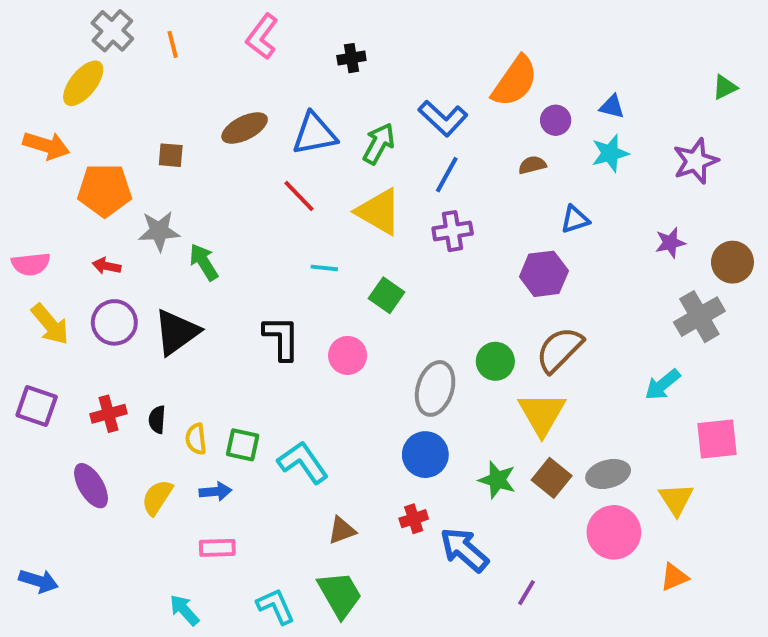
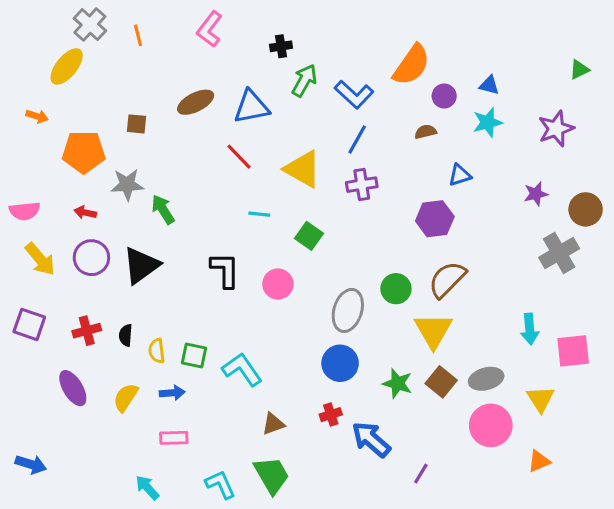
green arrow: (379, 144) -> (304, 80), moved
orange arrow: (46, 145) -> (37, 116), size x0.6
cyan arrow: (663, 385) -> (530, 329), moved, turned -56

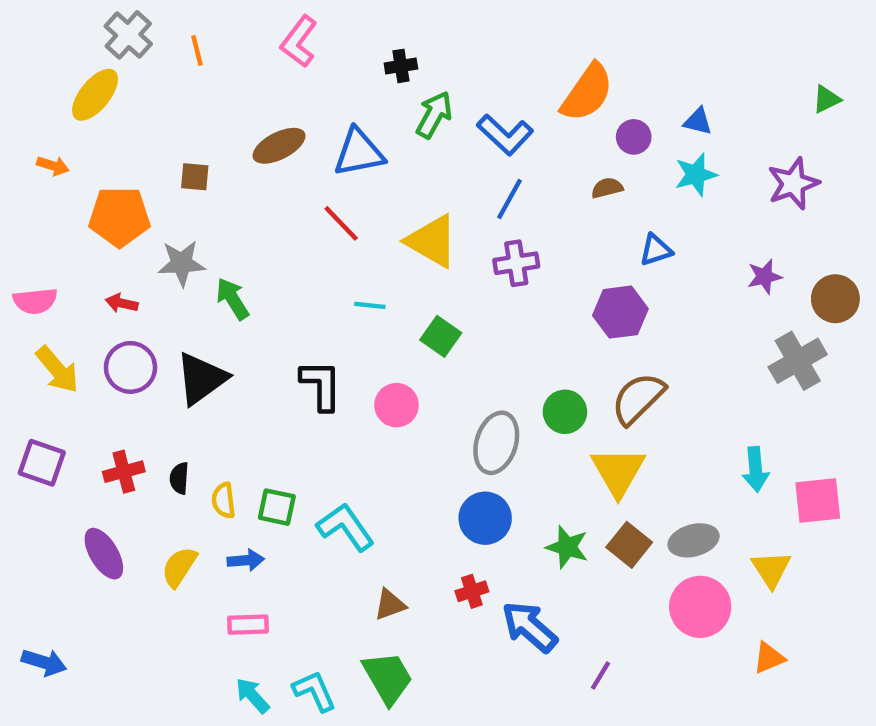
cyan arrow: (147, 488) -> (252, 696), moved

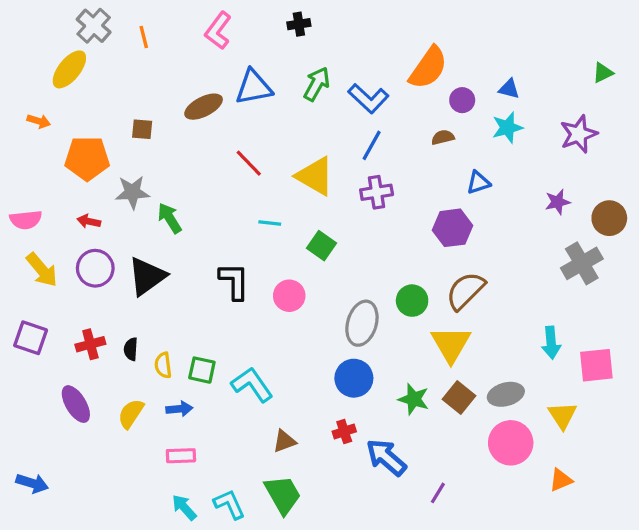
black cross: (401, 66) -> (299, 24), moved
blue triangle: (359, 152) -> (254, 87), moved

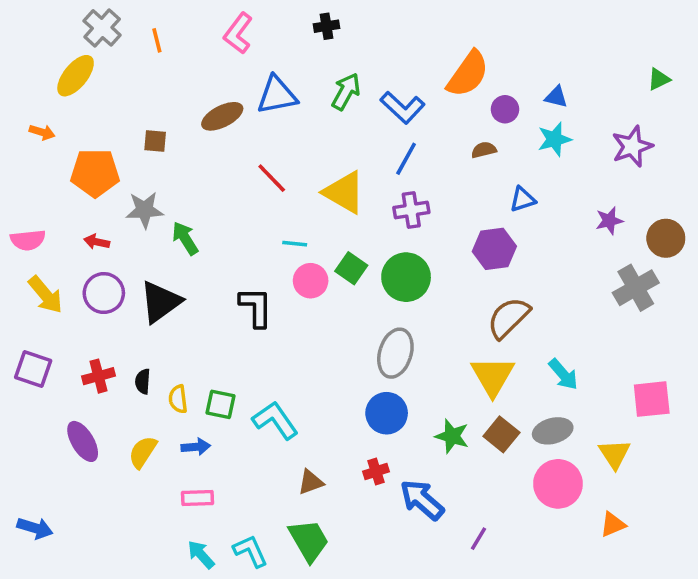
pink circle: (289, 296) -> (311, 281), moved
green circle: (412, 301) -> (406, 277), moved, size x1.4
cyan arrow: (551, 343) -> (563, 374), moved, turned -36

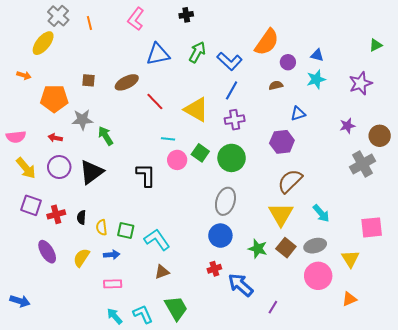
brown ellipse: (222, 116) -> (127, 82), moved
purple square: (33, 369) -> (31, 205), moved
brown triangle: (311, 482) -> (162, 272), moved

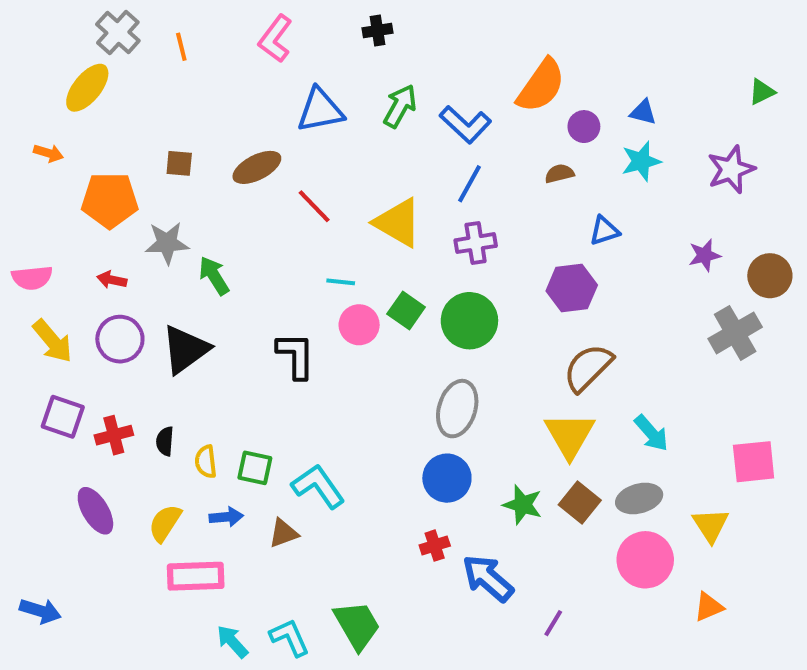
brown triangle: (162, 272) -> (283, 533), moved
pink rectangle: (113, 284) -> (196, 576), moved, size x1.5

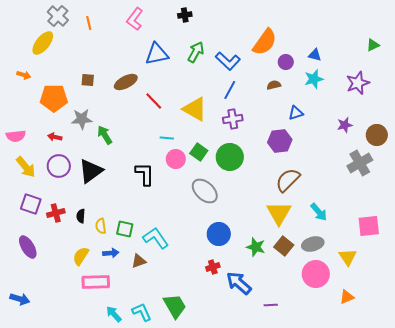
gray ellipse: (457, 409) -> (205, 191), moved, turned -64
purple ellipse: (95, 511) -> (28, 247), moved
purple line: (553, 623) -> (271, 305), turned 56

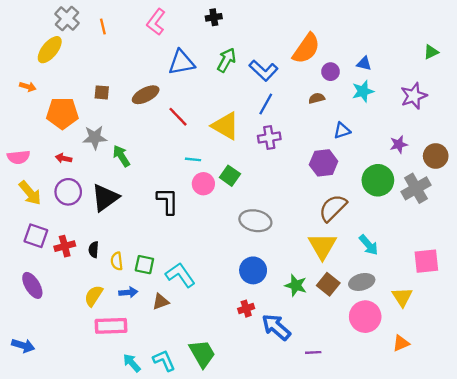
green circle: (230, 157) -> (378, 180), moved
gray ellipse: (205, 191) -> (255, 221), moved, turned -32

